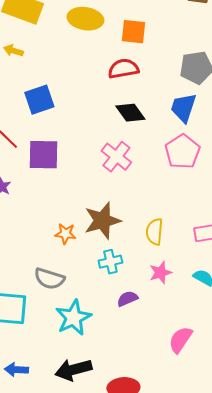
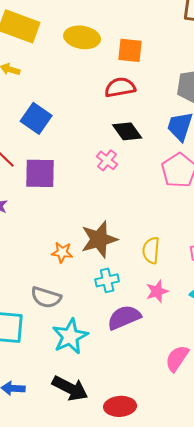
blue square: (39, 100) -> (36, 118), turned -36
pink cross: (116, 157) -> (107, 160), moved, size x0.7
purple semicircle: (127, 299) -> (124, 317), size x1.6
black arrow: (73, 370) -> (70, 388), turned -138

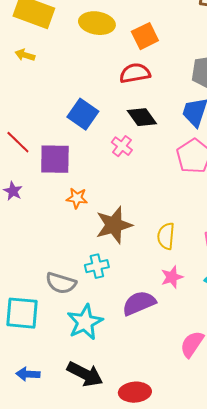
orange square: (130, 50) -> (145, 36), turned -32
blue square: (36, 118) -> (83, 114), moved
orange star: (62, 252) -> (77, 198), moved
cyan cross: (107, 280) -> (97, 266), moved

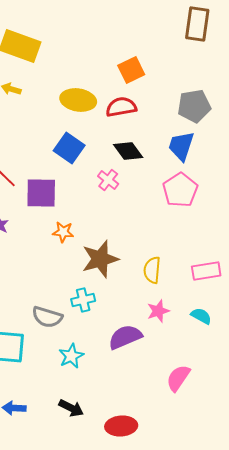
yellow ellipse: (97, 23) -> (78, 100), moved
cyan star: (85, 322) -> (71, 356), size x0.7
black arrow: (85, 374) -> (71, 408), size x0.7

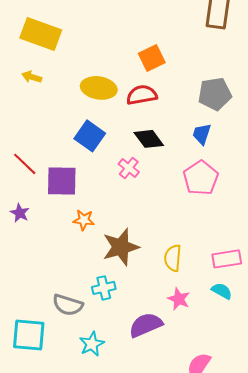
blue trapezoid: (181, 146) -> (202, 134), size x0.7
pink star: (158, 311) -> (179, 299), turned -30
cyan semicircle: (201, 316) -> (222, 291), moved

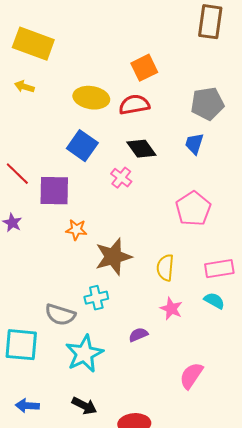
pink pentagon: (201, 178) -> (193, 209), moved
purple semicircle: (146, 325) -> (138, 335), size x0.6
cyan star: (92, 344) -> (84, 354), size x1.5

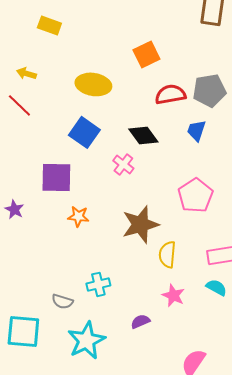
yellow rectangle: (33, 44) -> (49, 25), moved, size x0.6
red semicircle: (134, 105) -> (170, 94), moved
red line: (17, 174) -> (19, 105), moved
brown star: (113, 257) -> (140, 224), moved
gray semicircle: (60, 315) -> (62, 301), size x0.7

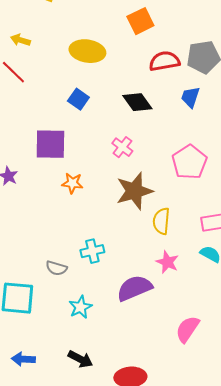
blue square: (84, 132) -> (78, 99), size x0.7
pink cross: (123, 164) -> (122, 147), moved
purple semicircle: (140, 321) -> (134, 288), size x1.8
cyan star: (86, 340) -> (80, 307), size x0.6

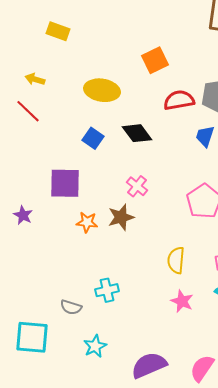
black diamond: (137, 102) -> (137, 133), moved
brown star: (134, 191) -> (121, 217), moved, size x0.7
purple semicircle: (134, 288) -> (149, 365), moved

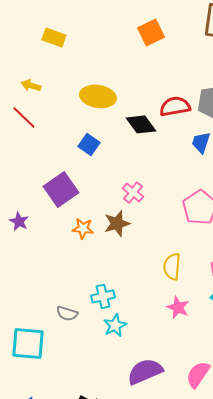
orange square: (155, 60) -> (151, 32), moved
black diamond: (137, 133) -> (141, 124), moved
purple square: (65, 183) -> (61, 189), turned -36
cyan star: (95, 346) -> (115, 325), moved

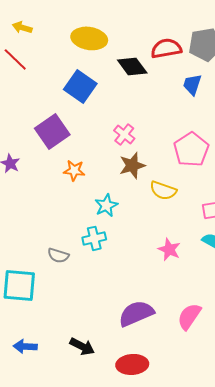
blue square: (89, 144) -> (80, 86), size x1.5
brown star: (117, 223) -> (132, 165), moved
yellow semicircle: (172, 266) -> (163, 190), moved, turned -76
cyan star: (115, 325) -> (106, 205), moved

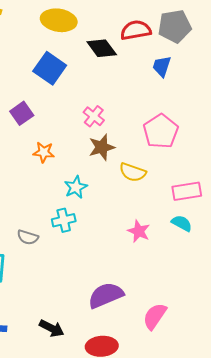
purple square: (52, 131) -> (22, 113), size x0.7
pink semicircle: (189, 316) -> (155, 316), moved

